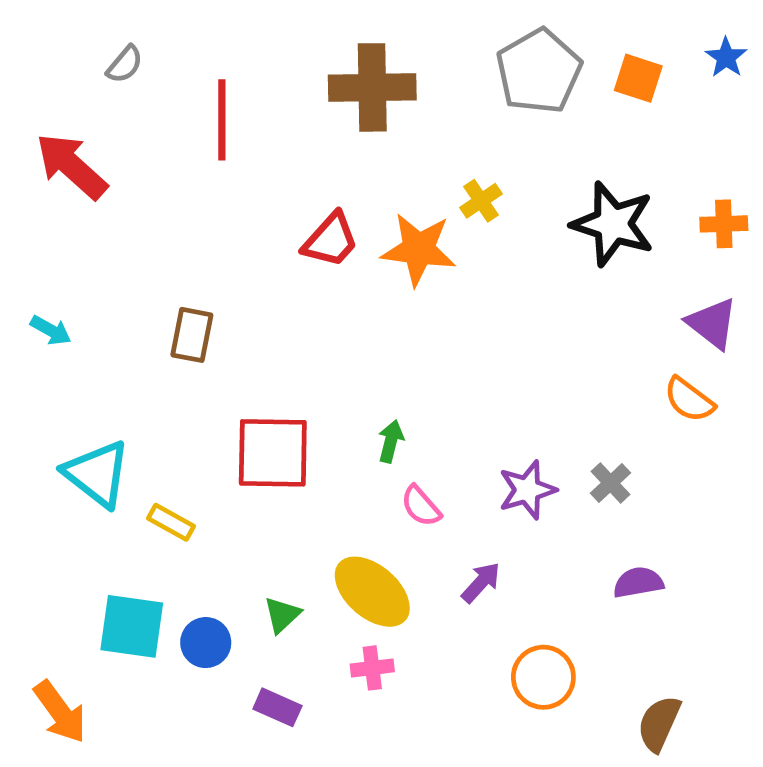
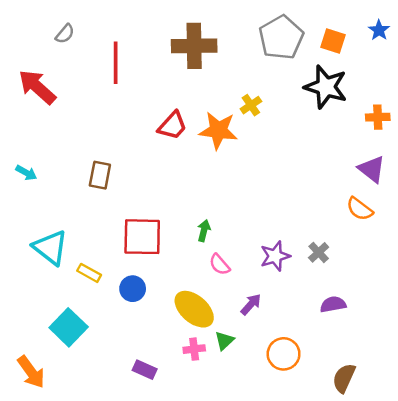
black star: (613, 224) -> (326, 87), moved
green triangle: (282, 615) -> (224, 341), moved
cyan square: (132, 626) -> (69, 327), turned 36
blue circle: (206, 643) -> (133, 289), moved

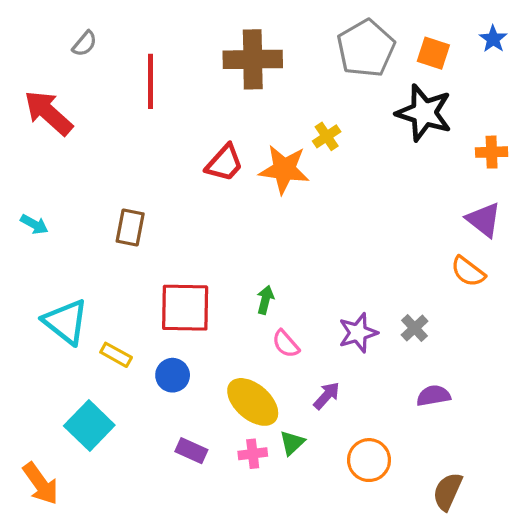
purple rectangle: (145, 370) -> (191, 451), moved

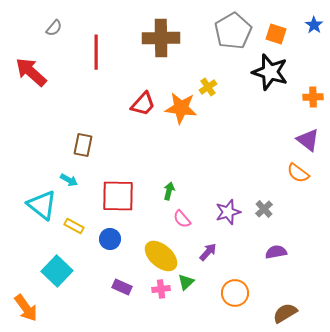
cyan arrow: (34, 224) -> (69, 180), moved
brown semicircle: (448, 491) -> (285, 313), turned 35

